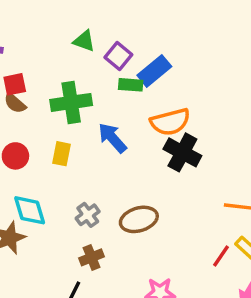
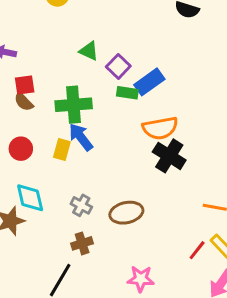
blue arrow: (112, 138) -> (81, 137), moved
gray cross: (88, 215) -> (81, 205), turned -30

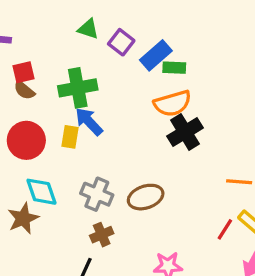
green rectangle: (127, 93) -> (174, 68), moved
red circle: (21, 149) -> (26, 140), size x1.5
black cross: (169, 156) -> (185, 132), turned 32
gray cross: (81, 205) -> (97, 194), size x1.4

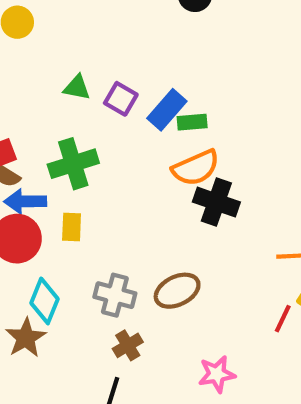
blue arrow: (89, 121) -> (25, 201), moved, turned -40
black cross: (185, 132) -> (216, 202), turned -32
cyan diamond: (41, 192) -> (44, 301), turned 48

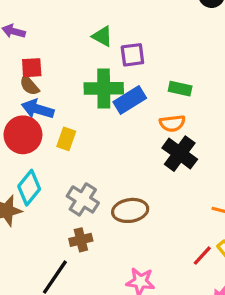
purple square: (121, 99) -> (132, 55), turned 35
blue rectangle: (167, 110) -> (130, 100), moved
green cross: (73, 164) -> (104, 88), moved
orange semicircle: (196, 168) -> (172, 123), size x0.7

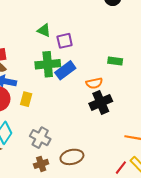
green rectangle: (180, 89) -> (115, 61), moved
black cross: (180, 154) -> (101, 102), turned 35
brown ellipse: (130, 210) -> (72, 157), moved

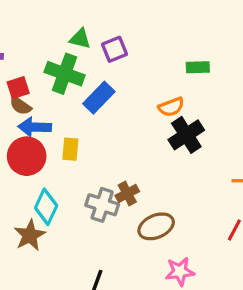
green cross: (48, 64) -> (65, 74), moved, turned 35
blue rectangle: (65, 70) -> (99, 98), moved
brown cross: (41, 164) -> (127, 193), moved

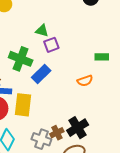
green triangle: (80, 39) -> (42, 31), moved
black cross: (186, 135) -> (78, 128), moved
yellow rectangle: (70, 149) -> (23, 105), size x1.6

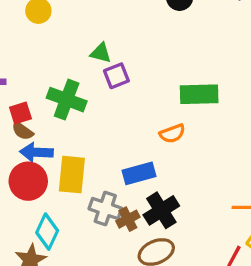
green rectangle: (102, 57) -> (199, 94), size x1.6
blue rectangle: (41, 74) -> (139, 173), moved, turned 30
gray cross: (41, 139) -> (105, 209), moved

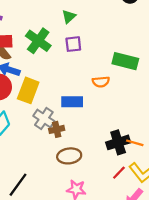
green triangle: (101, 53) -> (69, 17), turned 48
purple square: (116, 76) -> (73, 44), moved
black cross: (161, 210) -> (118, 142), moved

